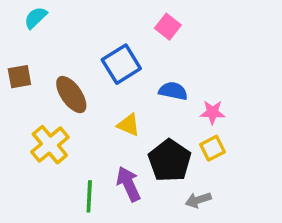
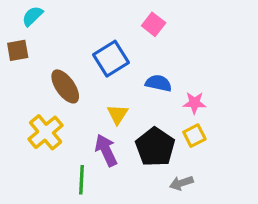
brown square: (19, 77) -> (18, 50), moved
yellow triangle: (128, 125) -> (118, 114), turned 40
purple arrow: (128, 184) -> (106, 150), moved

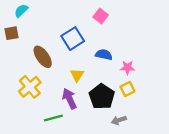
green line: (82, 180) -> (53, 118), turned 72

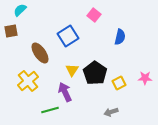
blue semicircle: (104, 55) -> (120, 37), moved, turned 91
pink star: (127, 68) -> (145, 78), moved
black pentagon: (102, 97) -> (95, 73), moved

